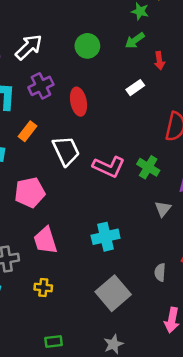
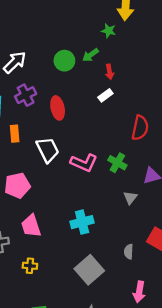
green arrow: (135, 40) -> (91, 55), moved
red arrow: (159, 61) -> (109, 72), moved
orange rectangle: (27, 131) -> (15, 134), turned -42

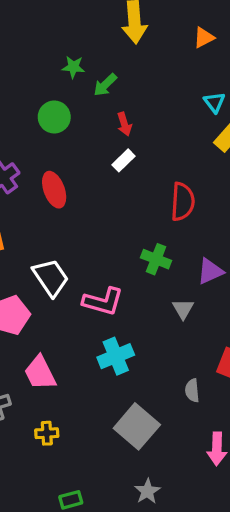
green star: (109, 31) -> (73, 67), moved
green arrow: (91, 55) -> (105, 85), moved
white trapezoid: (48, 150) -> (51, 278), moved
pink L-shape: (84, 163) -> (103, 301), moved

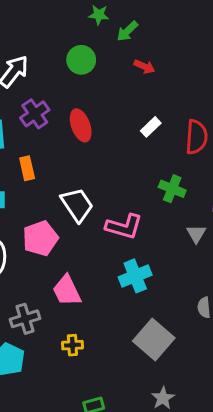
red arrow: (124, 124) -> (144, 67), turned -48
white rectangle: (123, 160) -> (151, 127), moved

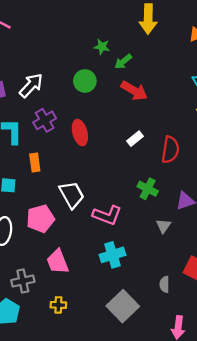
red arrow: (144, 67) -> (134, 91), size x1.6

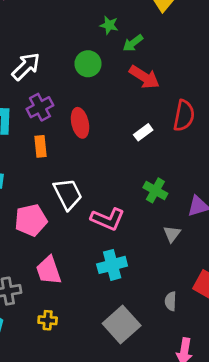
red semicircle: (170, 150) -> (184, 116), moved
orange rectangle: (35, 163) -> (40, 146), moved

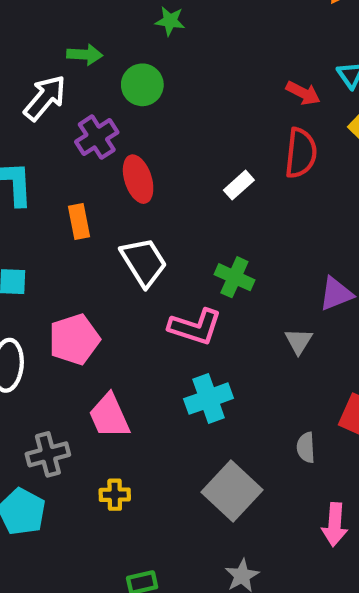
green arrow: (133, 43) -> (85, 55), moved, turned -135
red arrow: (144, 77) -> (303, 93), moved, size x0.7
purple cross: (40, 107) -> (97, 137), moved
green cross: (155, 190) -> (234, 277), moved
white trapezoid: (68, 194) -> (144, 262), moved

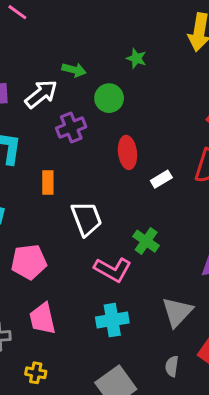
red ellipse: (138, 179) -> (127, 152), moved
gray triangle: (299, 341) -> (177, 312), moved, size x1.6

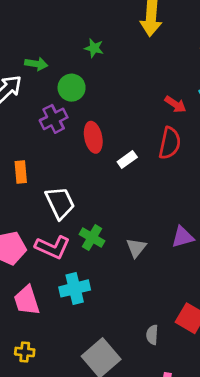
purple cross: (71, 127) -> (54, 119), moved
green cross: (146, 241) -> (92, 238), moved
pink L-shape: (113, 270) -> (53, 247), moved
gray triangle: (177, 312) -> (136, 248), moved, size x0.7
cyan cross: (112, 320) -> (75, 288), moved

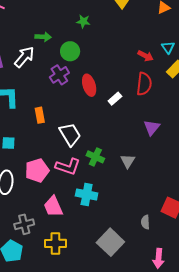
purple triangle: (183, 237) -> (152, 128), moved, turned -30
cyan cross: (75, 288) -> (87, 195), turned 30
yellow cross: (25, 352) -> (55, 243), size x1.5

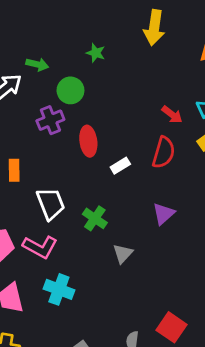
green cross: (95, 157) -> (95, 218), moved

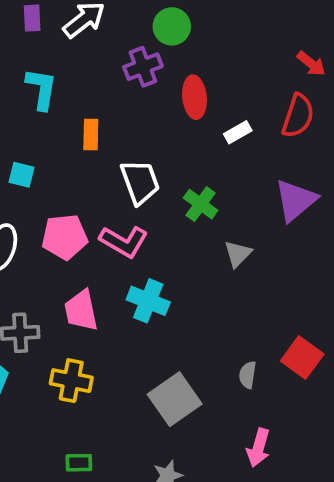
purple triangle: (164, 214) -> (296, 200), size x1.4

